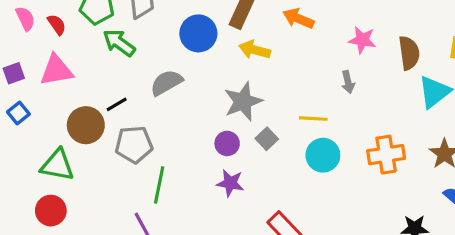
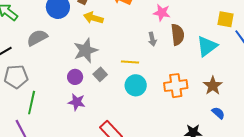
brown semicircle: (409, 53) -> (178, 35), moved

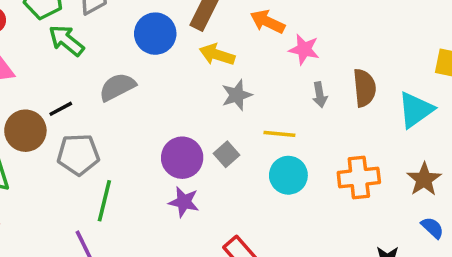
pink star: (162, 13) -> (304, 49), moved
gray star: (86, 50) -> (237, 95), moved, size x0.7
purple circle: (75, 77) -> (182, 158), size x1.5

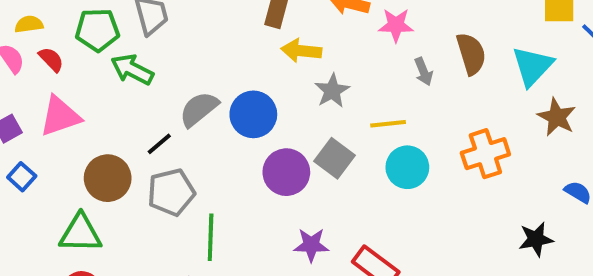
blue circle: (155, 34) -> (253, 114), moved
black line: (61, 109) -> (159, 144), moved
gray square: (227, 154) -> (334, 158), size x1.4
brown star: (424, 179) -> (557, 117), moved
purple star: (184, 202) -> (311, 245), moved

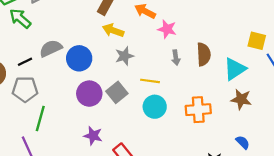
brown star: (557, 117) -> (241, 99), turned -30

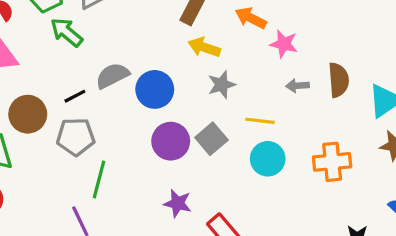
gray arrow: (176, 58) -> (298, 86), turned 96

